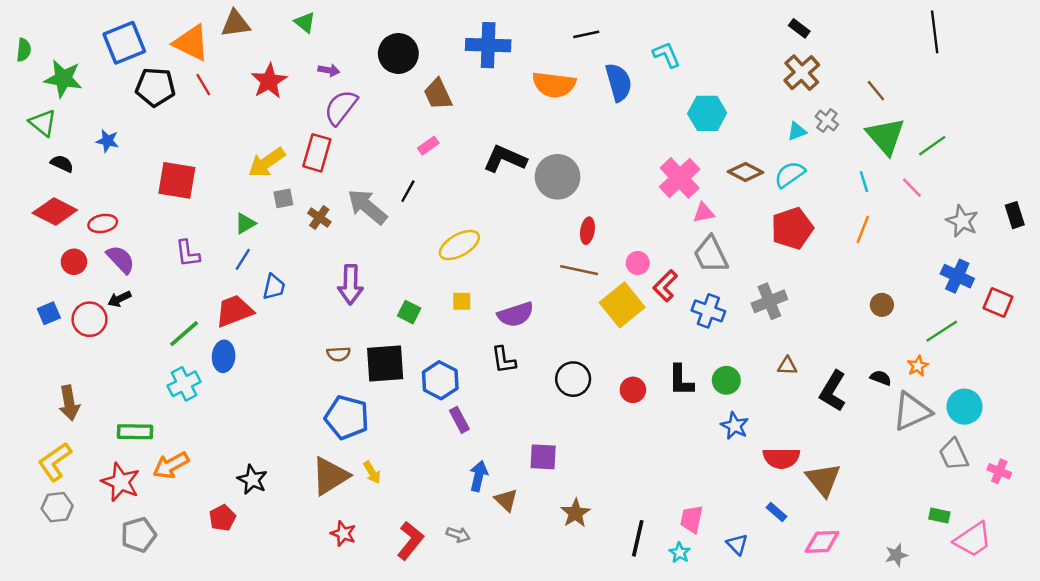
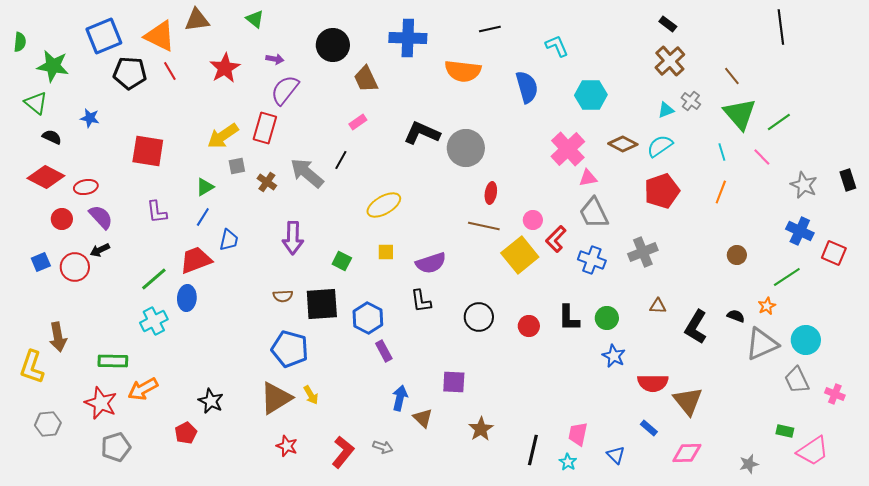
blue semicircle: (619, 82) -> (527, 87), moved
yellow L-shape: (55, 462) -> (32, 367), moved, turned -36

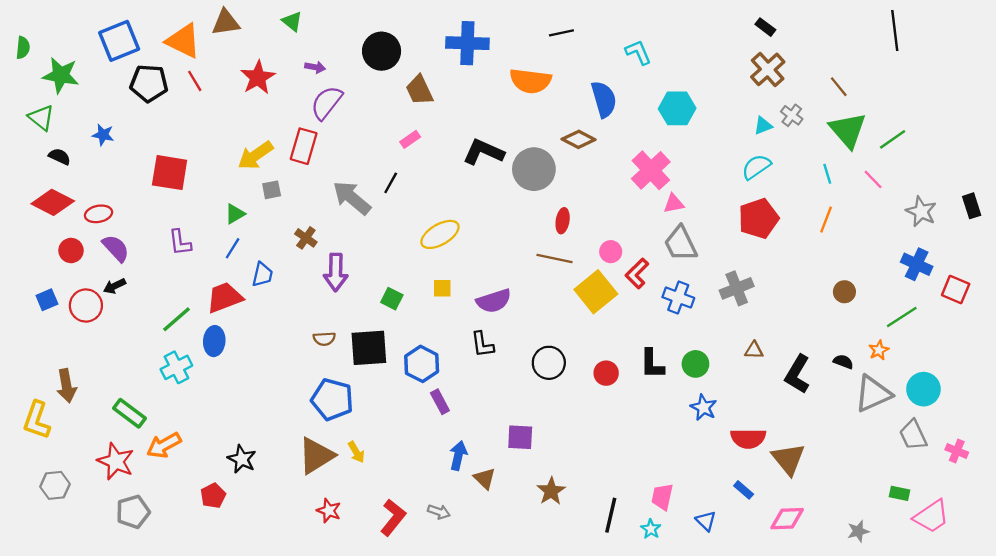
brown diamond: (623, 144) -> (579, 139), moved
brown cross: (267, 182) -> (306, 238), moved
green rectangle: (113, 361) -> (129, 413), turned 36

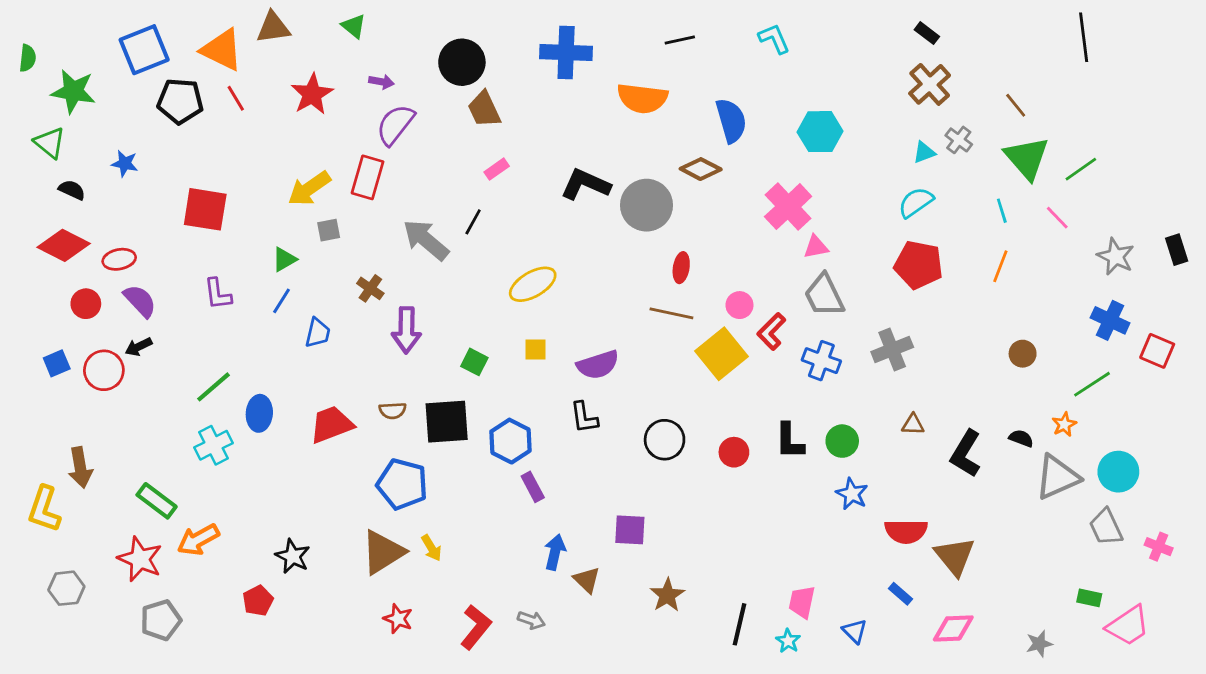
cyan L-shape: (638, 52) -> (774, 39), moved
brown trapezoid: (419, 90) -> (484, 109), moved
red pentagon: (758, 218) -> (919, 265), turned 30
red trapezoid: (225, 297) -> (331, 424), moved

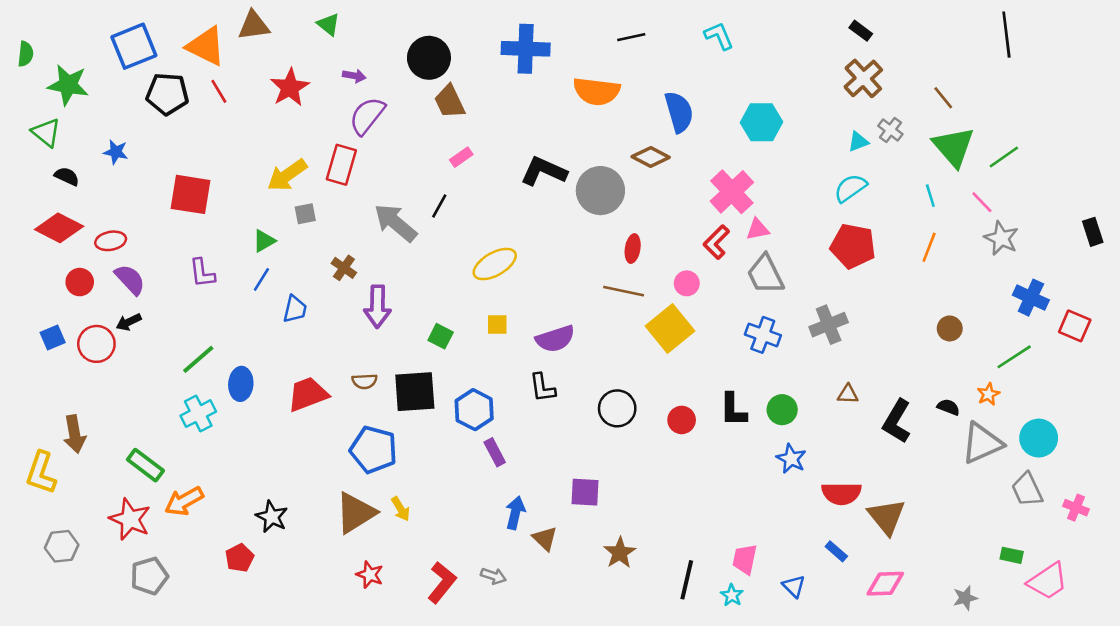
gray star: (1116, 257) -> (1001, 238), moved
red L-shape: (771, 331) -> (716, 242), moved

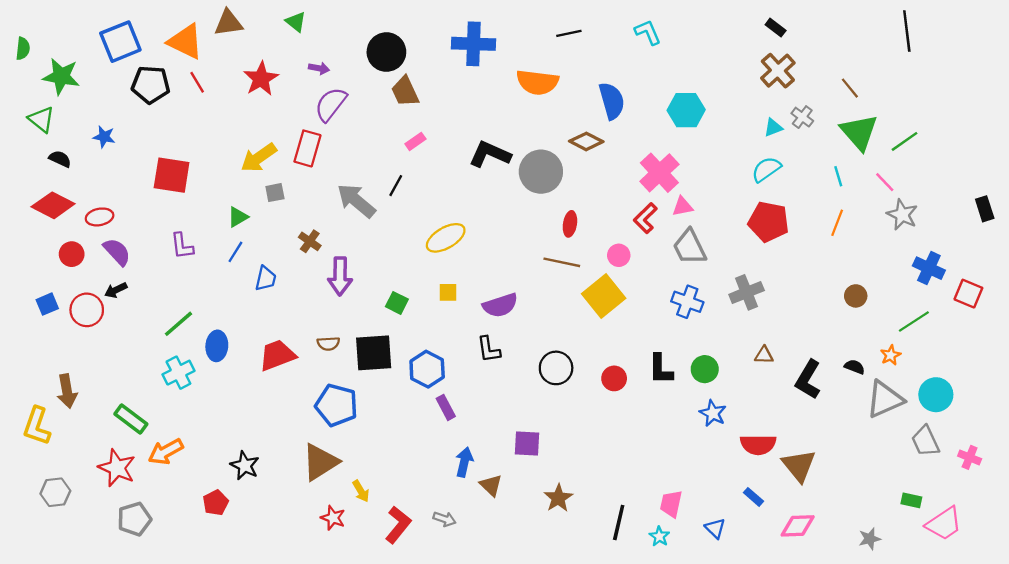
yellow arrow: (401, 509) -> (361, 491), moved

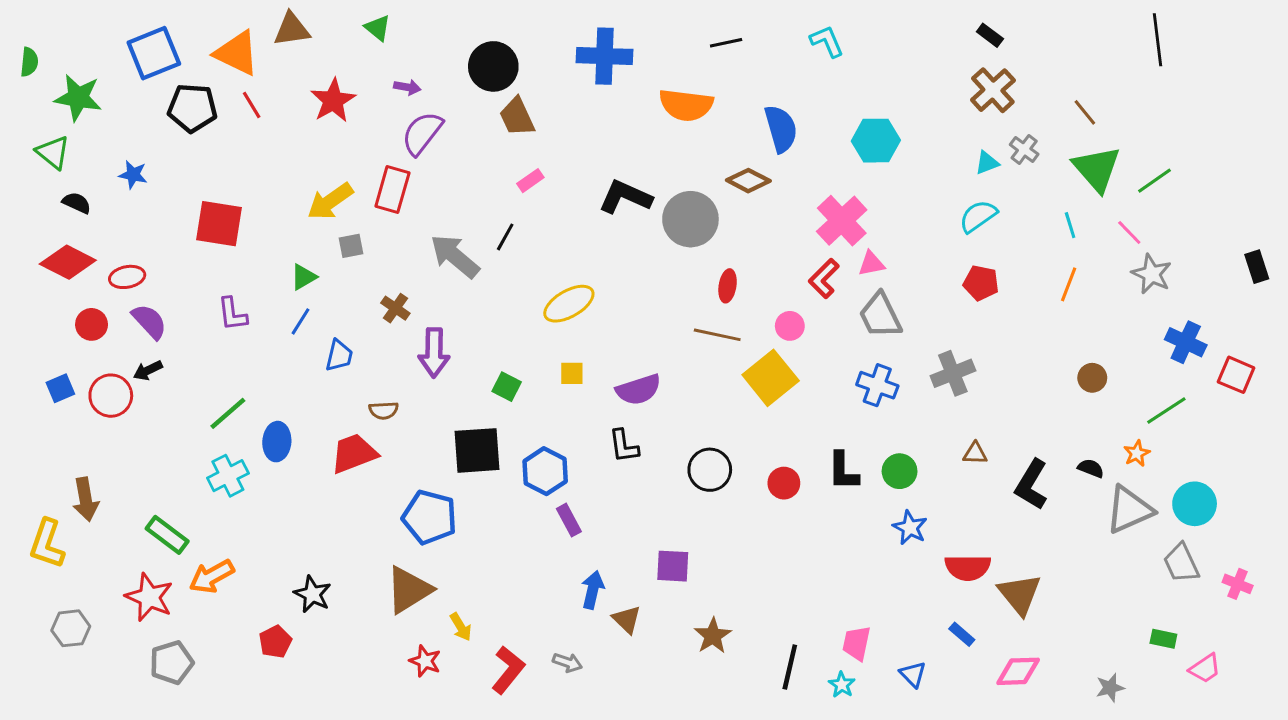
red pentagon: (769, 222) -> (981, 283), size x0.7
brown semicircle: (328, 344) -> (384, 410), moved
pink trapezoid: (944, 524) -> (1205, 668), size x0.7

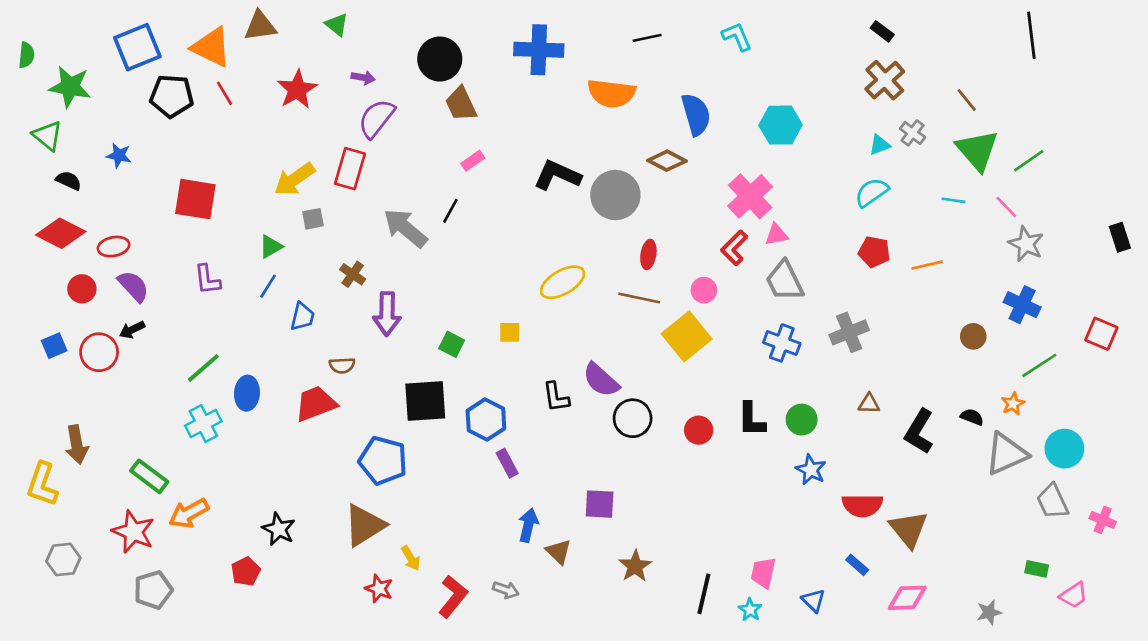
cyan line: (1070, 225) -> (953, 200), turned -65
orange line: (1069, 284) -> (927, 265), moved, turned 56
yellow ellipse: (569, 304) -> (563, 282), moved
blue cross: (1186, 342) -> (1022, 305), moved
purple semicircle: (639, 390) -> (601, 380), moved, turned 60

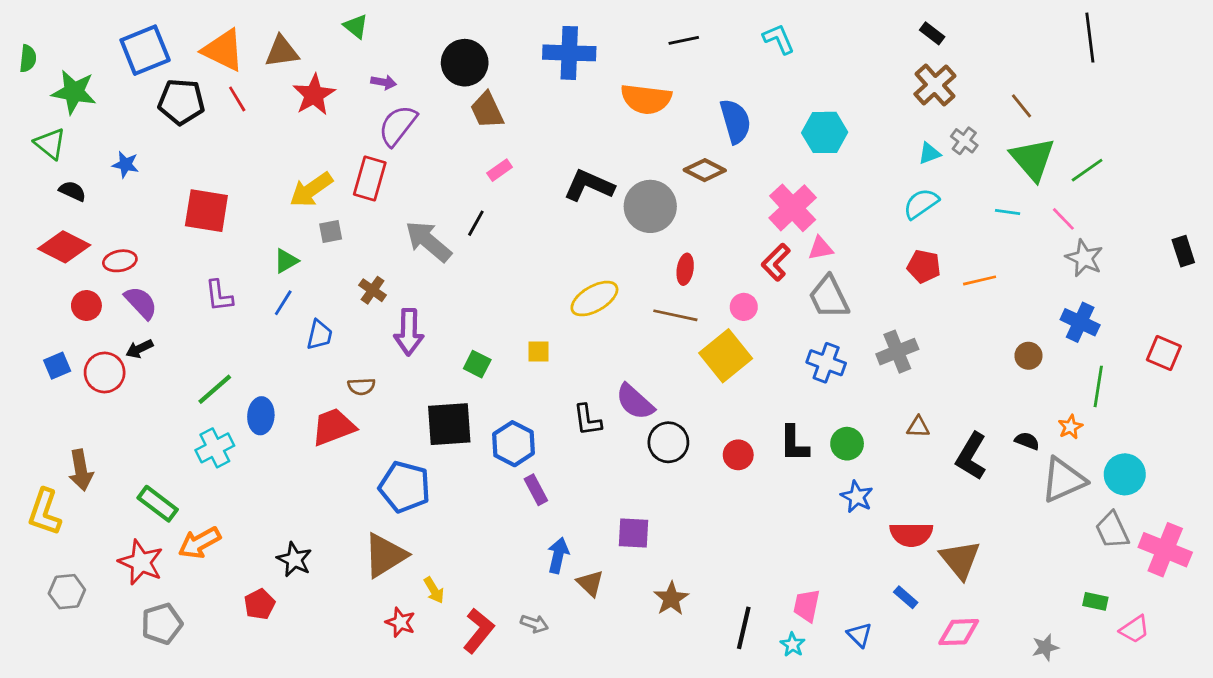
brown triangle: (260, 26) -> (282, 52), moved
green line: (1039, 365) -> (1098, 386), turned -48
pink cross: (1103, 520) -> (1165, 550), size x1.8

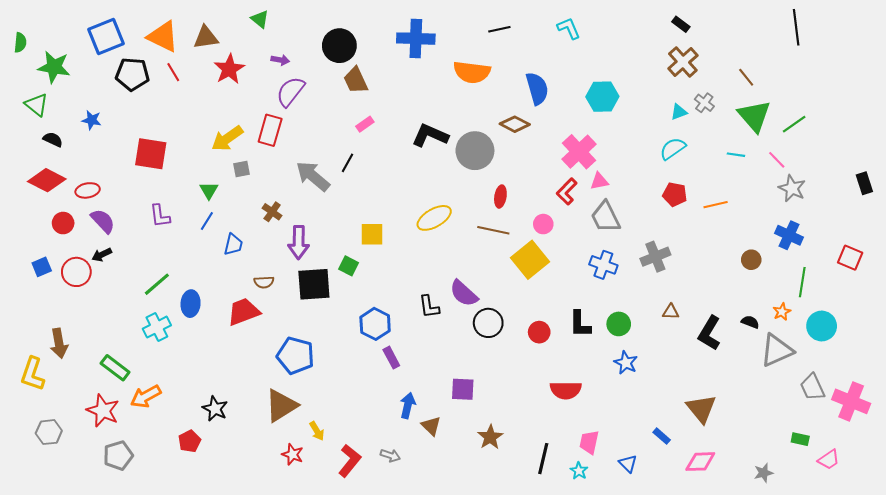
green triangle: (286, 261) -> (209, 190), turned -30
yellow square: (539, 352) -> (372, 234), moved, size x1.4
black square: (449, 424) -> (314, 284), moved
cyan circle: (1125, 474) -> (822, 326), moved
red semicircle: (911, 534) -> (566, 390), moved

